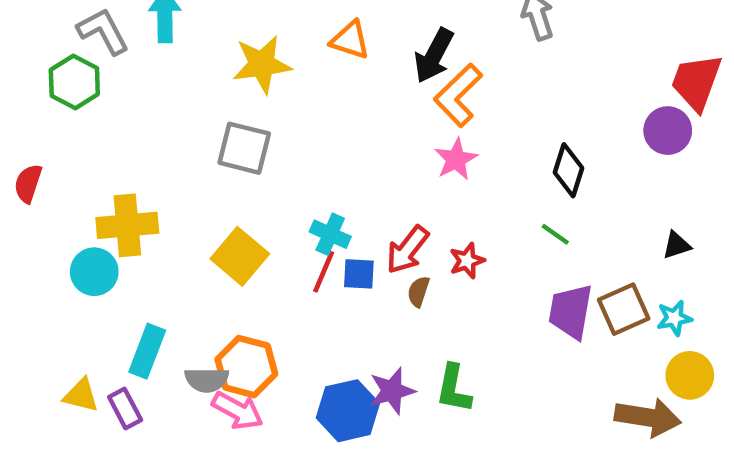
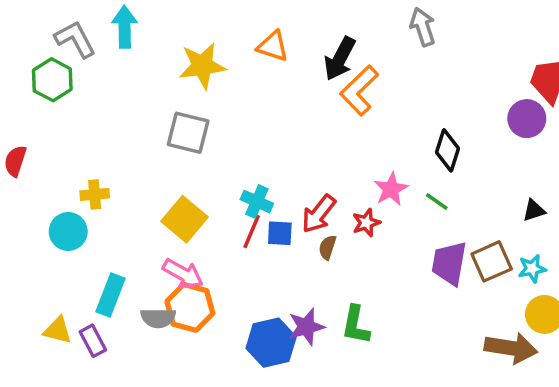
pink star: (456, 159) -> (391, 189), moved
yellow cross: (127, 225) -> (95, 194), size x0.6
pink arrow: (238, 411) -> (183, 274), moved

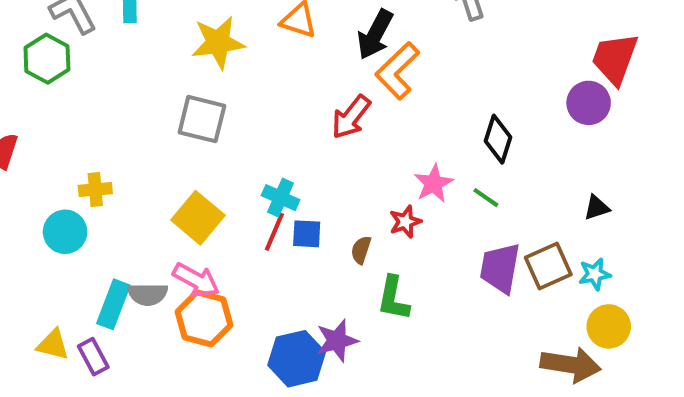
red arrow: (319, 214) -> (351, 117), moved
gray semicircle: (158, 318) -> (148, 294), moved
green L-shape: (356, 325) -> (393, 298), moved

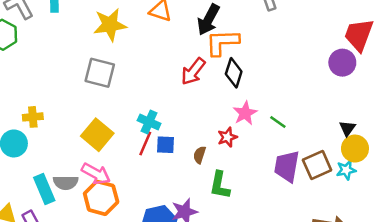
orange L-shape: (397, 71) -> (222, 42), turned 42
black diamond: (498, 139) -> (234, 73), moved
black triangle: (597, 208) -> (347, 128), turned -36
cyan rectangle: (113, 304) -> (44, 189), turned -44
yellow circle: (609, 326) -> (355, 149), moved

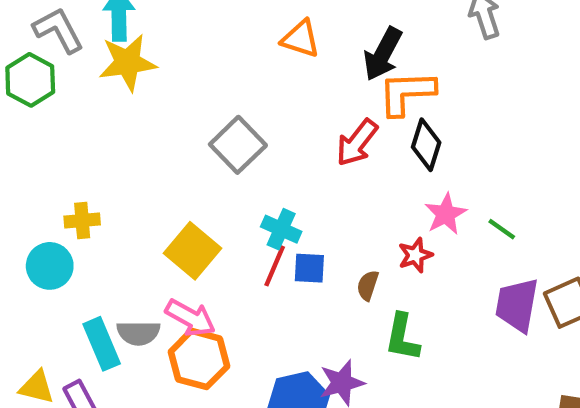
yellow star: (110, 25) -> (128, 63), moved
gray square: (100, 73) -> (238, 145), moved, turned 32

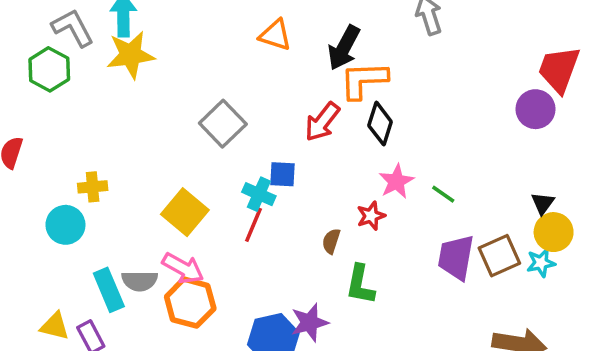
blue square: (309, 268) -> (282, 174), moved

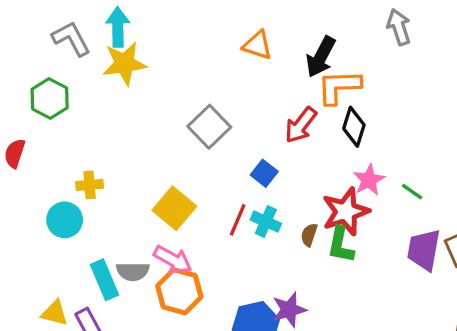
green hexagon: (49, 69) -> (50, 98), moved
blue square: (282, 174) -> (264, 173), turned 35
cyan cross: (259, 194) -> (266, 222), moved
red star: (371, 216) -> (346, 212), size x1.8
green L-shape: (360, 284) -> (341, 245), moved

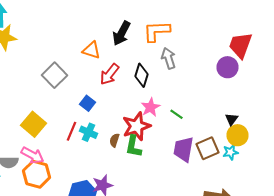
gray arrow: (399, 27) -> (168, 58), moved
orange triangle: (258, 45) -> (92, 50), moved
orange L-shape: (339, 87) -> (156, 31), moved

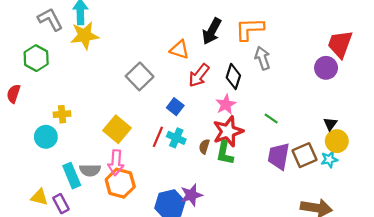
pink star: (150, 107) -> (226, 104), moved
pink arrow: (32, 155) -> (116, 163), turned 65

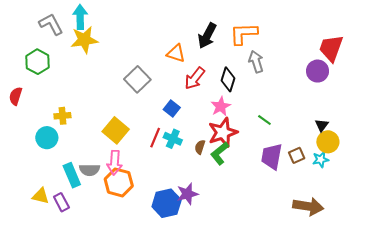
green L-shape: (225, 153) -> (220, 153), turned 40
brown square: (304, 155) -> (297, 155), size x0.7

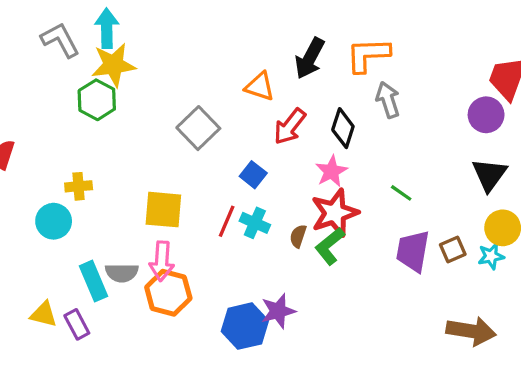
green hexagon: (37, 62) -> (97, 100), moved
black triangle: (322, 125) -> (489, 175), moved, size x1.6
yellow square: (116, 130) -> (163, 210), turned -35

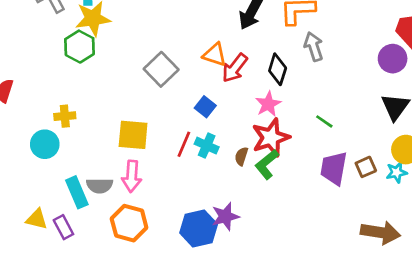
orange triangle: (260, 86) -> (215, 55), moved
orange hexagon: (168, 293) -> (129, 223), moved

